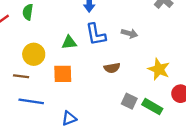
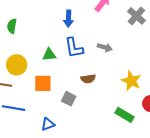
gray square: (129, 101) -> (69, 99), moved

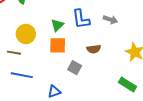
green triangle: (49, 55) -> (57, 25), turned -40
orange square: (43, 83) -> (58, 45), moved

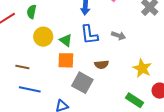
green triangle: (57, 25) -> (66, 40), turned -40
yellow circle: (26, 34) -> (43, 37), moved
gray square: (75, 68) -> (82, 83), size x1.5

